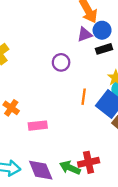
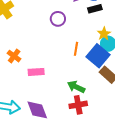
green arrow: (70, 168) -> (76, 87), moved

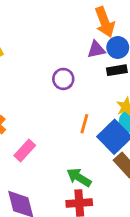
pink rectangle: (36, 72) -> (25, 150), turned -49

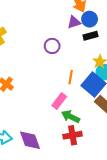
pink rectangle: (25, 150) -> (59, 101), moved

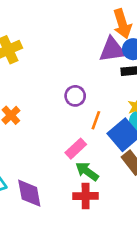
purple triangle: (74, 22) -> (112, 50), size x1.5
purple circle: (52, 46) -> (75, 96), moved

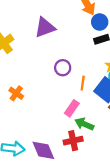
purple triangle: (112, 50) -> (45, 27), moved
red cross: (86, 196) -> (73, 141), moved

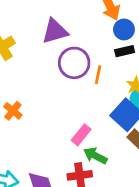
purple circle: (63, 68) -> (74, 63), moved, size x1.5
orange line: (83, 83) -> (98, 75), moved

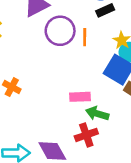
pink rectangle: (81, 135) -> (80, 97), turned 60

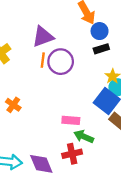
orange line: (85, 37) -> (43, 60), moved

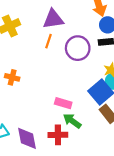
purple circle: (61, 62) -> (78, 48), moved
orange cross: (13, 105) -> (12, 77), turned -32

